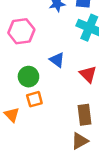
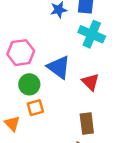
pink hexagon: (21, 31) -> (21, 53), moved
blue triangle: (57, 60) -> (59, 67), size x1.5

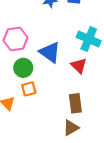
cyan cross: (92, 34) -> (89, 39), moved

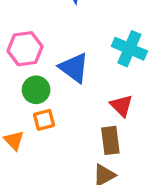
red triangle: (79, 66) -> (121, 106), moved

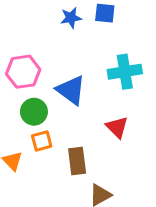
cyan cross: (129, 49) -> (125, 72), turned -32
brown rectangle: (110, 140) -> (77, 161), moved

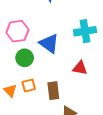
red triangle: (117, 127) -> (80, 68), turned -35
orange square: (42, 141) -> (29, 85), moved

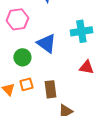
pink hexagon: (17, 31) -> (17, 19), moved
red triangle: (80, 68) -> (86, 67), moved

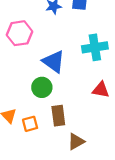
green circle: (22, 57) -> (42, 87), moved
orange square: (26, 84) -> (30, 124), moved

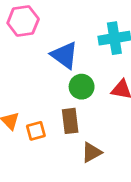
green circle: (42, 87) -> (82, 87), moved

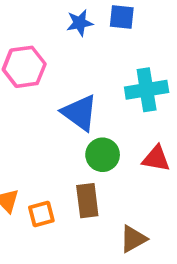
brown triangle: (92, 152) -> (133, 239), moved

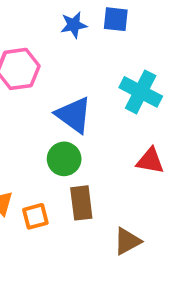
cyan cross: (147, 90) -> (141, 92), turned 36
green circle: (103, 155) -> (64, 159), moved

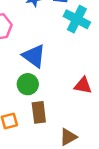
cyan cross: (141, 92) -> (77, 19), moved

